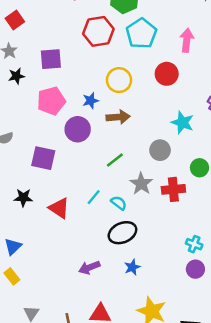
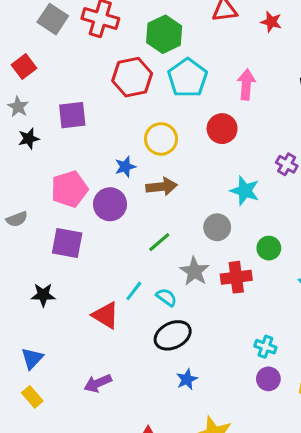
pink pentagon: (51, 101) -> (69, 189), moved
red triangle: (59, 208) -> (106, 315), moved
purple arrow: (89, 267) -> (98, 383), moved

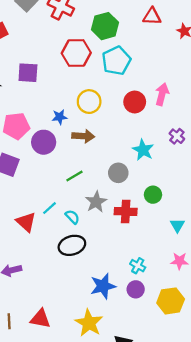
pink arrow: (246, 84) -> (162, 94), moved
blue star: (187, 379) -> (103, 286), moved, size x1.6

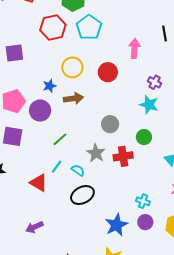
red circle: (135, 102) -> (108, 72), moved
cyan star: (143, 150) -> (149, 105), moved
green line: (74, 176) -> (60, 139), moved

